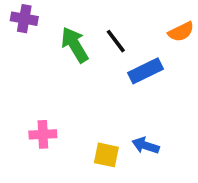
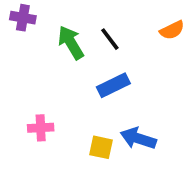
blue rectangle: (146, 71) -> (113, 85), moved
blue arrow: (146, 146) -> (138, 138), size x1.4

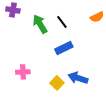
yellow square: (101, 147) -> (57, 83), turned 32

